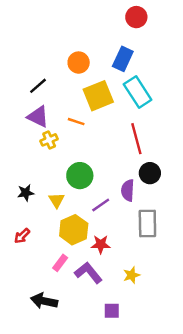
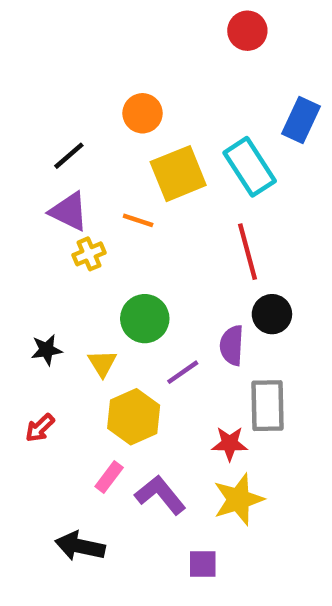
blue rectangle: (123, 59) -> (301, 120), moved
red star: (101, 244) -> (230, 444), moved
yellow star: (131, 275) -> (238, 499), size x1.6

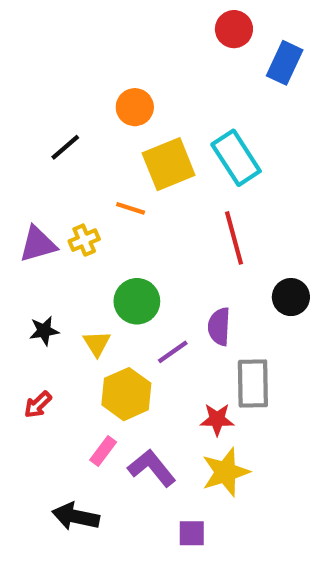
blue rectangle: (301, 120) -> (285, 63), moved
purple triangle: (69, 211) -> (38, 244), moved, turned -42
black circle: (272, 314) -> (291, 297), moved

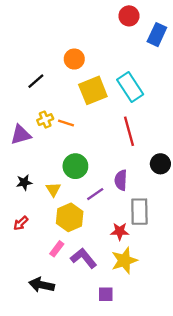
orange line: (131, 208) -> (66, 123), moved
yellow cross: (84, 240) -> (45, 120), moved

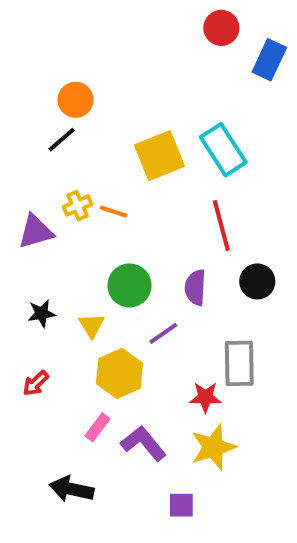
orange circle: (74, 59) -> (76, 100), moved
black circle: (160, 164) -> (257, 281), moved
purple semicircle: (121, 180) -> (195, 287), moved

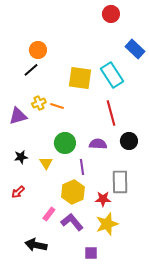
blue rectangle: (269, 60) -> (135, 49), moved, turned -72
yellow square: (159, 156) -> (80, 78), turned 30
purple semicircle: (195, 287) -> (98, 144), turned 90
purple line: (163, 333) -> (82, 167), turned -63
yellow hexagon: (120, 373) -> (73, 192), moved

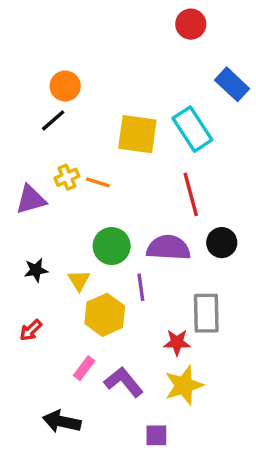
purple semicircle: (98, 144) -> (168, 248), size x1.4
yellow hexagon: (73, 192) -> (105, 315), moved

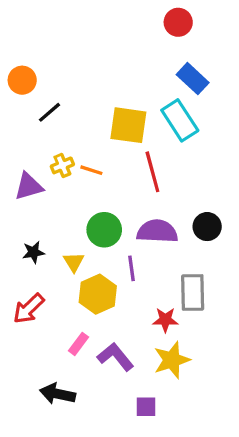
blue rectangle: (232, 84) -> (193, 79), moved
orange circle: (65, 86) -> (22, 80), moved
red line: (191, 194) -> (152, 172), moved
red arrow: (31, 330) -> (29, 309), size x1.5

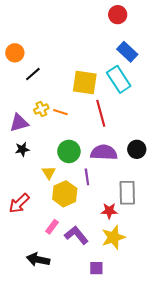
black star: (33, 252) -> (22, 149), moved

